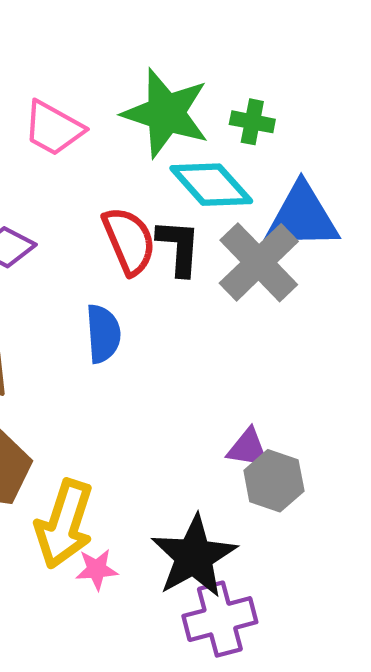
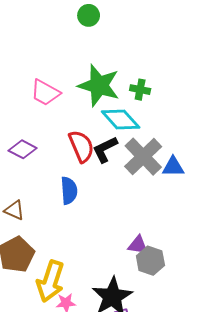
blue triangle: (302, 217) -> (173, 167), moved, size x0.6
black L-shape: (179, 247) -> (105, 149), turned -120

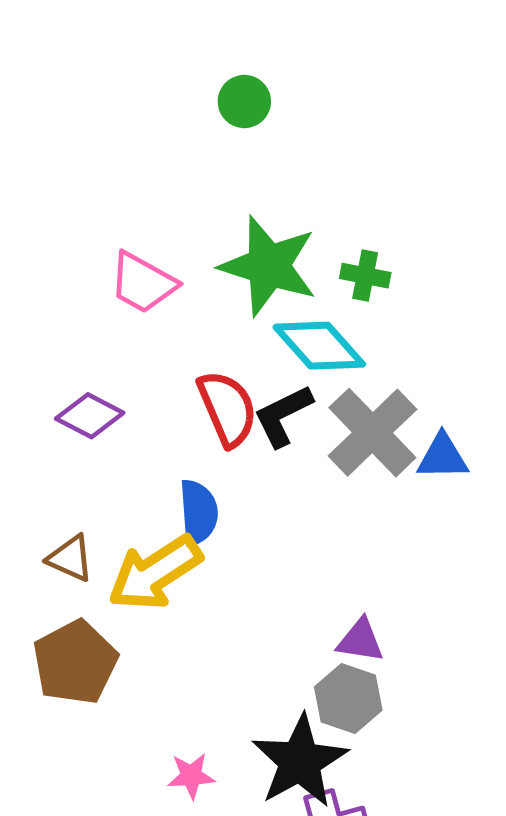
gray hexagon: (150, 261) -> (348, 698), moved
yellow arrow: (50, 281) -> (155, 573), moved, turned 39

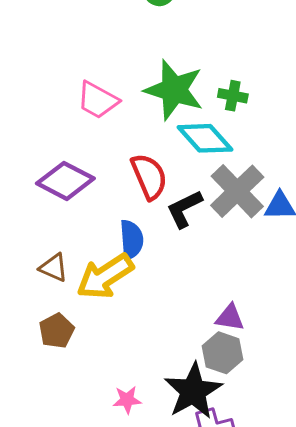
purple diamond: (90, 416) -> (65, 181), size x1.4
black L-shape: (283, 416) -> (184, 209), moved
brown pentagon: (75, 662) -> (57, 331), size x0.7

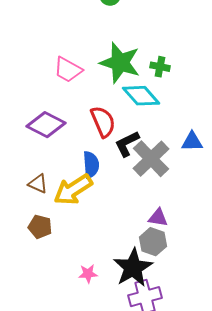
gray cross: (237, 191) -> (151, 159), moved
brown pentagon: (57, 331) -> (40, 227), turned -30

